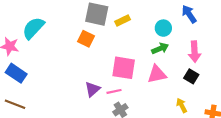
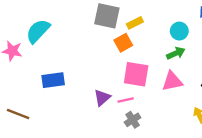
orange square: (86, 39) -> (123, 43), moved, turned 35
blue rectangle: (16, 73) -> (53, 80), moved, turned -42

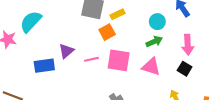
pink triangle: (172, 81) -> (151, 67), turned 30
purple triangle: (102, 98) -> (66, 51), moved
pink line: (126, 100) -> (91, 59), moved

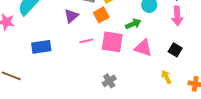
green arrow: (154, 41) -> (133, 24), moved
pink arrow: (188, 45) -> (177, 16), moved
purple triangle: (66, 51) -> (71, 16), moved

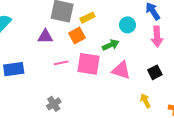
purple triangle: (71, 16) -> (45, 37), turned 42
black square: (175, 50) -> (155, 72), turned 32
gray cross: (109, 81) -> (54, 104), moved

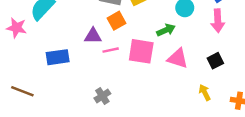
orange square: (77, 35) -> (116, 21), moved
purple triangle: (45, 37) -> (93, 36), moved

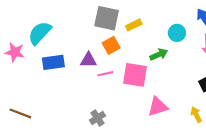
blue rectangle: (58, 57) -> (53, 62), moved
pink triangle: (178, 58) -> (158, 107), moved, turned -35

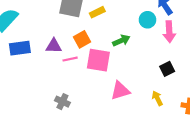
cyan circle: (177, 33) -> (147, 20), moved
orange square: (111, 45) -> (82, 39), moved
gray cross: (98, 118) -> (62, 102), turned -32

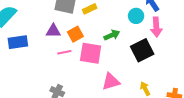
purple triangle: (54, 46) -> (53, 31), moved
black square: (167, 69) -> (142, 50), moved, size x1.6

